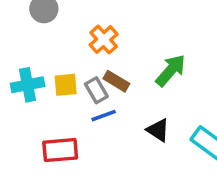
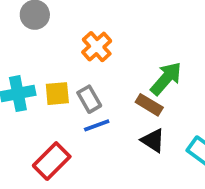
brown rectangle: (116, 81) -> (149, 105), moved
red rectangle: (60, 150) -> (52, 161), turned -40

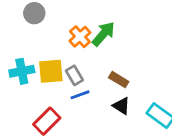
green arrow: (166, 79) -> (103, 34), moved
yellow square: (57, 94) -> (51, 71), size x1.4

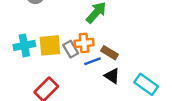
orange cross: (80, 37) -> (84, 43), moved, turned 36
blue line: (80, 95) -> (93, 61), moved

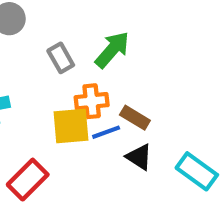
yellow square: (50, 45) -> (71, 126), moved
gray rectangle: (71, 49) -> (61, 58), moved

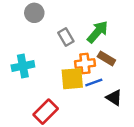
brown rectangle: (135, 118) -> (106, 58), moved

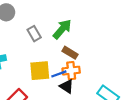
orange cross: (85, 63) -> (71, 71), moved
black triangle: (114, 98) -> (67, 86), moved

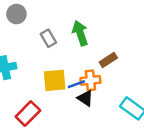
green arrow: (62, 29) -> (80, 33), turned -60
brown rectangle: (70, 53) -> (108, 60), moved, turned -64

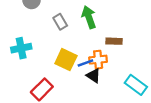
brown rectangle: (108, 60) -> (114, 41), turned 35
yellow square: (55, 80) -> (66, 60), turned 30

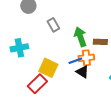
green arrow: (89, 17) -> (80, 37), moved
yellow square: (66, 60) -> (48, 68), moved

